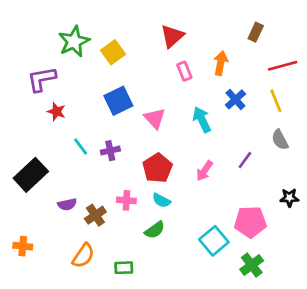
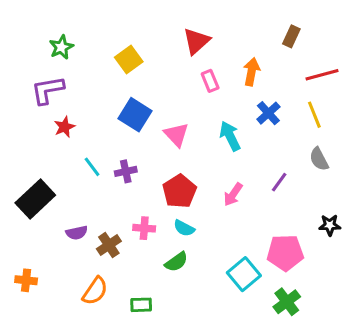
green star: (74, 42) -> (61, 47), moved, size x0.7
blue square: (118, 101) -> (135, 115), turned -32
red star: (56, 112) -> (64, 127), turned 30

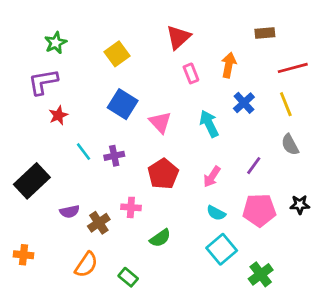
brown rectangle: (291, 36) -> (265, 33), turned 60
cyan semicircle: (184, 228) -> (216, 213), moved
pink pentagon: (285, 253) -> (259, 210), moved
green rectangle: (141, 305) -> (128, 277), turned 42

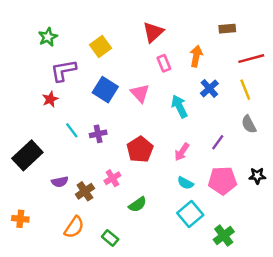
purple L-shape: (43, 82) -> (63, 70), moved
pink triangle: (160, 122) -> (140, 93), moved
pink cross: (131, 207) -> (112, 178), turned -35

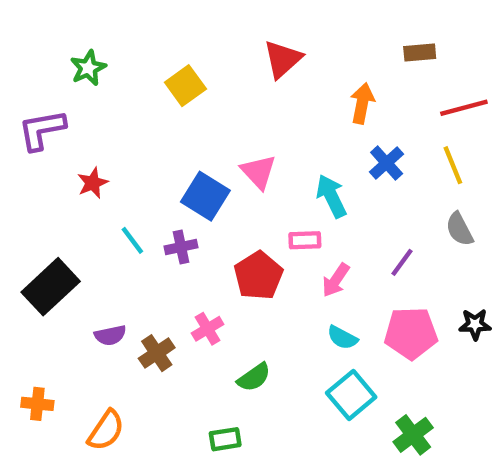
pink rectangle: (164, 63) -> (305, 240), moved, turned -70
purple L-shape: (63, 70) -> (42, 130), moved
blue square: (105, 90) -> (205, 196), moved
orange semicircle: (74, 227) -> (106, 430), moved
green rectangle: (110, 238) -> (225, 439), moved, turned -49

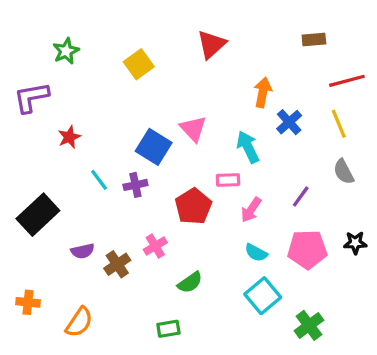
orange arrow: (362, 103) -> (263, 92), moved

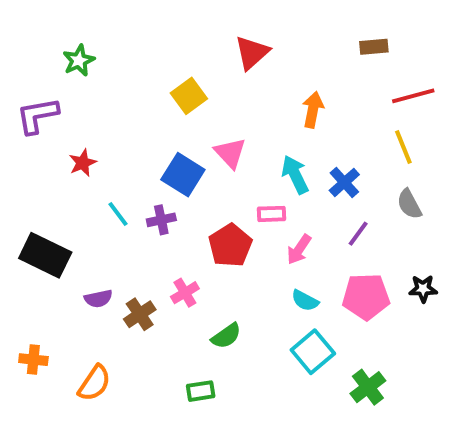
yellow square: (139, 64) -> (189, 96), moved
blue cross: (289, 122) -> (344, 182), moved
black rectangle: (38, 215) -> (45, 255), turned 69

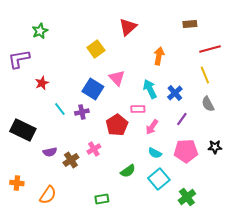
green semicircle: (226, 336) -> (128, 171), moved

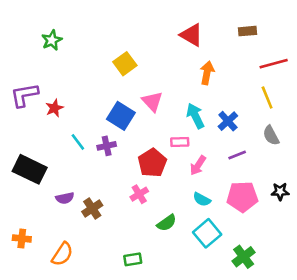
red triangle: (128, 27) -> (191, 35), moved, turned -48
purple L-shape: (19, 59) -> (24, 95), moved
purple line: (182, 119) -> (237, 155), turned 32
pink cross: (94, 149) -> (139, 194), moved

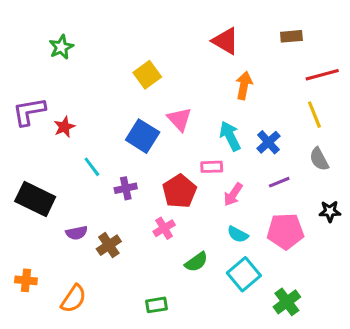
purple cross: (107, 146) -> (126, 188), moved
black star: (280, 192) -> (330, 211), moved

